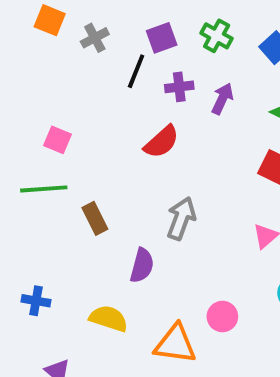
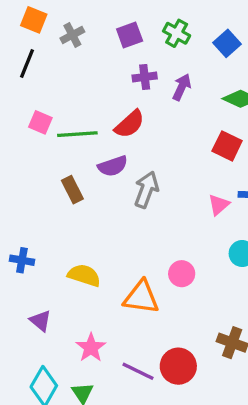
black line: (136, 71) -> (27, 64), moved
green line: (44, 189) -> (77, 134), moved
purple semicircle: (142, 265) -> (113, 166), moved, turned 56

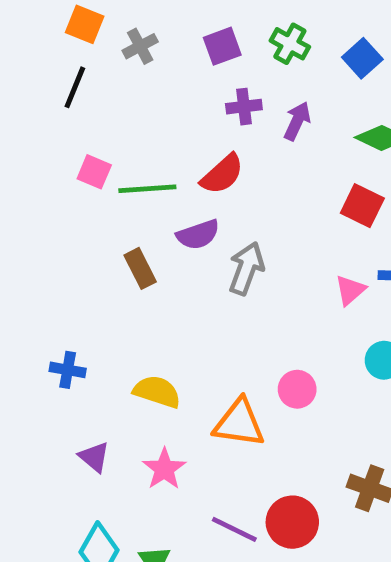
pink star: (91, 348) -> (164, 469), moved

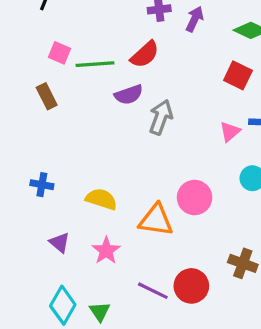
brown rectangle: (140, 268) -> (47, 96), moved
pink circle: (297, 389) -> (195, 198), size x1.4

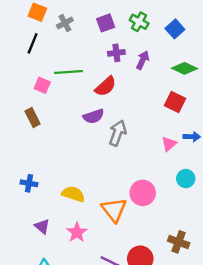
green line: (95, 64) -> (68, 72), moved
orange triangle: (156, 220) -> (114, 210), turned 44

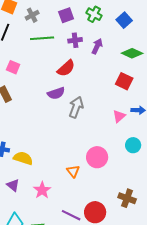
green line: (68, 72) -> (42, 38), moved
yellow semicircle: (73, 194) -> (23, 158), moved
orange triangle: (114, 210) -> (73, 171), size x0.6

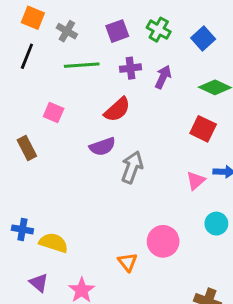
gray cross: (32, 15) -> (67, 31), turned -32
pink square: (13, 67) -> (54, 113), moved

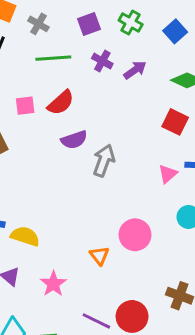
purple cross: (131, 68) -> (102, 61), turned 36
purple arrow: (163, 77) -> (135, 70), turned 30
red semicircle: (117, 110) -> (61, 103), moved
pink square: (54, 113) -> (25, 106), turned -30

